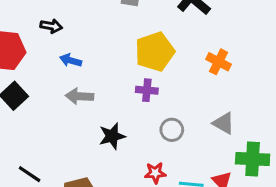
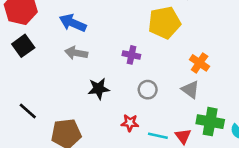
yellow pentagon: (155, 52) -> (164, 23), moved
blue arrow: (71, 60) -> (73, 23), size x1.5
orange cross: (219, 62) -> (200, 63), moved

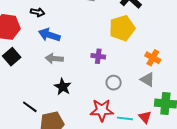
black star: (99, 89) -> (63, 87), moved, turned -30
black line: (28, 111) -> (30, 107), moved
red star: (130, 123) -> (102, 110), size x1.6

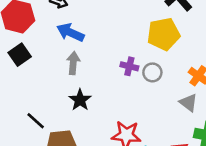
gray arrow: (54, 59) -> (73, 63), turned 84
gray circle: (114, 83) -> (152, 72), moved

